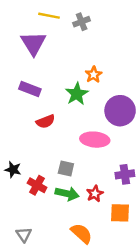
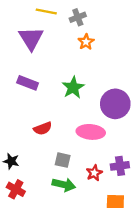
orange star: (94, 75) -> (86, 42), moved
red semicircle: (45, 121) -> (43, 128), moved
red cross: (37, 185) -> (16, 189), moved
red star: (95, 194) -> (94, 173), moved

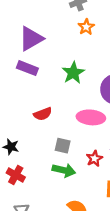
purple triangle: (31, 38) -> (31, 39), moved, turned 32

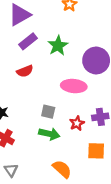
purple rectangle: (27, 68) -> (28, 41), moved, turned -60
red semicircle: (43, 114) -> (25, 71), moved

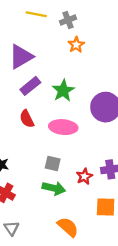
red semicircle: (25, 71) -> (27, 119), turned 84
pink ellipse: (74, 86) -> (63, 127), moved

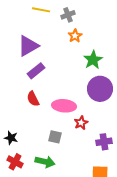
green star: (63, 91) -> (93, 60), moved
red star: (84, 176) -> (81, 123), moved
green arrow: (54, 188) -> (45, 162), moved

